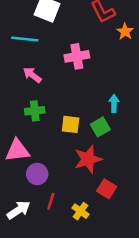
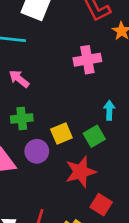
pink cross: (77, 56) -> (87, 60), moved
yellow square: (71, 124) -> (61, 133), turned -30
purple circle: (37, 174) -> (37, 151), moved

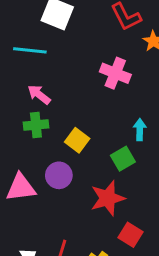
pink cross: (87, 60) -> (115, 73), turned 32
green cross: (22, 118) -> (36, 125), moved
yellow square: (61, 133) -> (77, 140), moved, turned -30

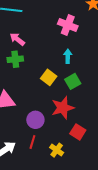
cyan arrow: (140, 130) -> (68, 56), moved
yellow square: (77, 140) -> (49, 77), moved
purple circle: (59, 175) -> (35, 120), moved

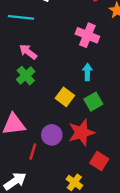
green cross: (15, 59) -> (26, 76), turned -35
purple circle: (35, 120) -> (52, 135), moved
red line: (32, 142) -> (33, 151), moved

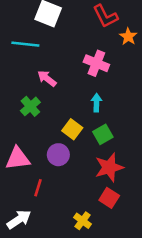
pink arrow: (28, 52) -> (47, 78), moved
red star: (81, 132) -> (109, 167), moved
purple circle: (52, 135) -> (58, 155), moved

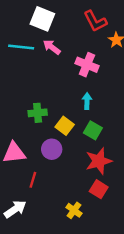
pink arrow: (47, 78) -> (52, 47), moved
green cross: (30, 106) -> (38, 113), moved, turned 36
green square: (103, 134) -> (93, 130), turned -30

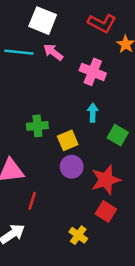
red L-shape: (95, 21) -> (102, 23), turned -35
yellow square: (65, 126) -> (68, 140), turned 30
green square: (93, 130) -> (118, 135), moved
purple circle: (52, 149) -> (72, 167), moved

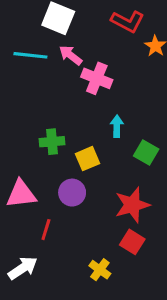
pink cross: (93, 72) -> (97, 78), moved
purple circle: (72, 167) -> (72, 193), moved

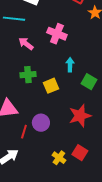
pink arrow: (71, 55) -> (26, 44), moved
purple circle: (72, 193) -> (41, 123), moved
red square: (132, 242) -> (80, 153), moved

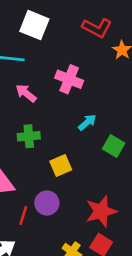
cyan arrow: (70, 65) -> (87, 122), turned 48
yellow square: (51, 86) -> (61, 165), moved
red star: (80, 116) -> (101, 211), moved

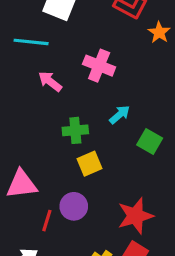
green cross: (29, 136) -> (75, 130), moved

